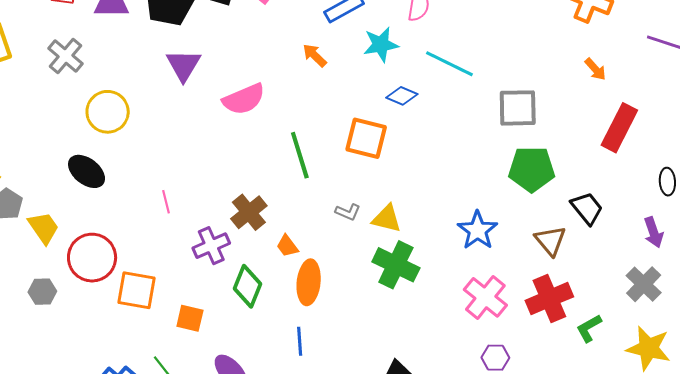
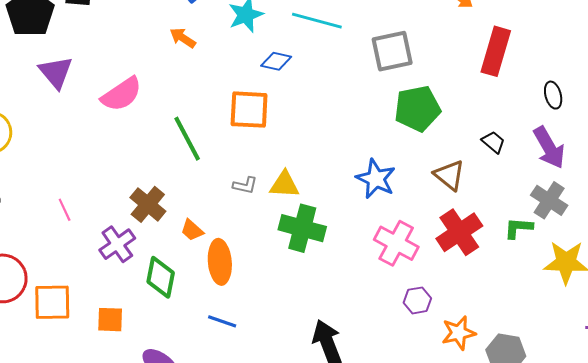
black trapezoid: (587, 208) -> (493, 142), moved, size x0.7
purple arrow: (654, 232) -> (549, 148), size x1.4
green L-shape: (589, 328) -> (518, 228), moved, turned 44
blue line: (300, 341) -> (222, 321), turned -56

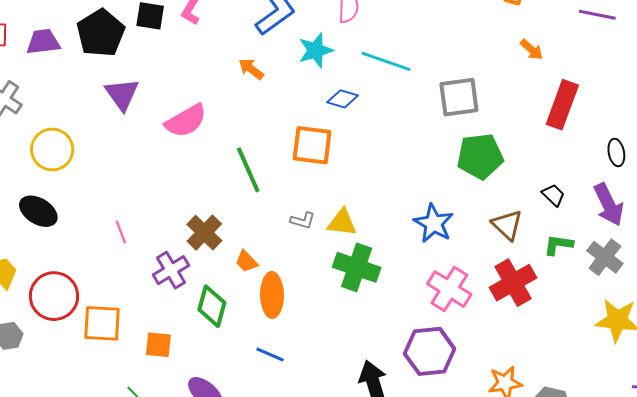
green L-shape: (518, 228) -> (558, 245), moved
purple hexagon: (417, 300) -> (430, 351), moved, size x1.8

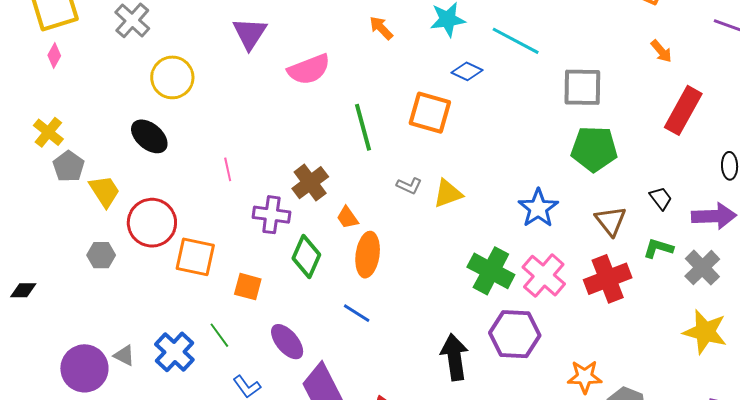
purple arrow: (609, 205) -> (714, 216), turned -75
yellow triangle: (342, 223) -> (448, 194), turned -36
green cross: (357, 267) -> (491, 271), moved
purple cross: (171, 270) -> (271, 215), turned 30

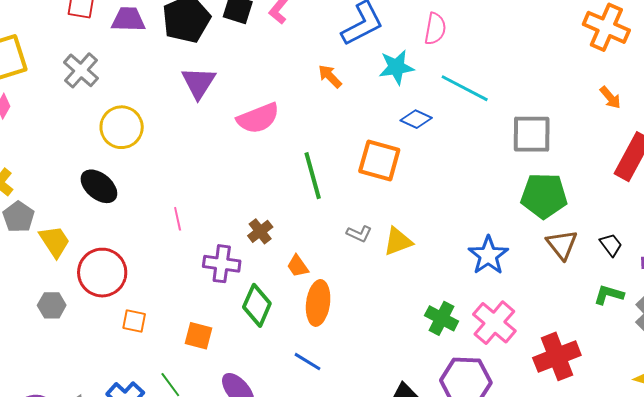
brown cross: (310, 183) -> (260, 231), size x0.7
brown triangle: (611, 221) -> (562, 245), moved
orange square: (195, 257) -> (134, 321), moved, size x0.6
green cross: (491, 271) -> (442, 318), size x0.7
red cross: (608, 279) -> (557, 356), moved

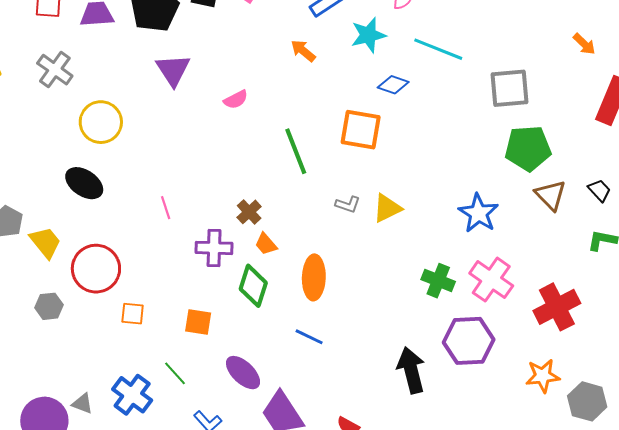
pink semicircle: (258, 118) -> (236, 100), size x0.6
orange trapezoid: (298, 266) -> (266, 244), moved

